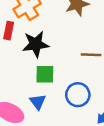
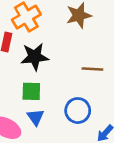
green square: (45, 74) -> (31, 91), moved

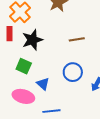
green square: (31, 91) -> (24, 66), moved, turned 35

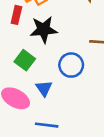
blue circle: (73, 72) -> (71, 65), moved

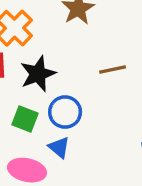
blue circle: (71, 65) -> (65, 112), moved

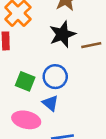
black star: (38, 74) -> (62, 34), moved

